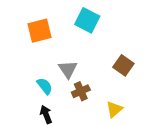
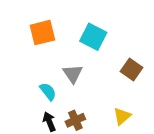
cyan square: (87, 20) -> (93, 37), moved
brown cross: (81, 91) -> (75, 120), moved

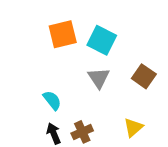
orange square: (42, 33) -> (63, 34), moved
gray triangle: (73, 74) -> (99, 78), moved

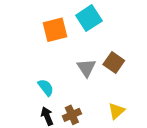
cyan square: (102, 40) -> (89, 18), moved, turned 30
brown square: (144, 76) -> (114, 63), moved

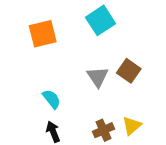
orange square: (55, 30) -> (43, 34), moved
brown cross: (72, 115) -> (104, 130), moved

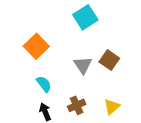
orange square: (43, 34) -> (36, 46), moved, turned -30
brown cross: (104, 130) -> (77, 105), moved

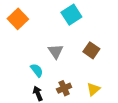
orange square: (36, 46) -> (18, 19), moved
gray triangle: (83, 65) -> (56, 51), moved

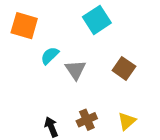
orange square: (18, 19) -> (24, 26), turned -30
cyan semicircle: (37, 70) -> (50, 56), moved, turned -96

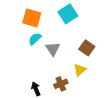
orange square: (24, 26) -> (32, 18), moved
yellow triangle: (127, 121) -> (80, 70), moved

